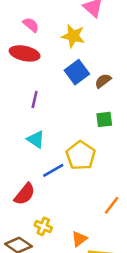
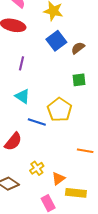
blue line: (53, 170) -> (37, 122), turned 48
orange line: (112, 205) -> (85, 151), turned 63
yellow cross: (43, 226) -> (37, 168), moved, turned 32

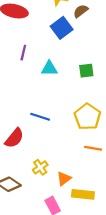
brown semicircle: (78, 48) -> (81, 11), moved
cyan triangle: (22, 96) -> (49, 68), moved, turned -35
yellow pentagon: (59, 110) -> (87, 117), moved

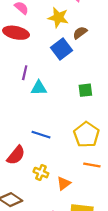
cyan triangle: (49, 68) -> (39, 88), moved
yellow cross: (40, 167) -> (41, 173), moved, turned -32
orange triangle: (64, 179) -> (64, 183), moved

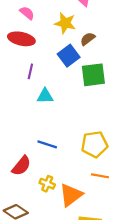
purple line: (25, 73) -> (30, 71), moved
green square: (85, 90) -> (93, 75), moved, size x1.6
yellow pentagon: (86, 135) -> (94, 144), turned 30
orange triangle: (64, 183) -> (71, 195), size x1.6

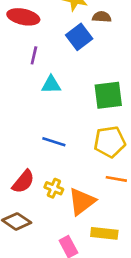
brown semicircle: (88, 39) -> (102, 17), turned 40
green square: (93, 75) -> (108, 95), moved
red semicircle: (21, 166) -> (23, 182), moved

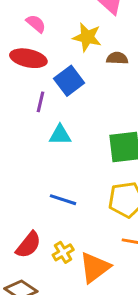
blue square: (79, 37) -> (69, 81), moved
yellow cross: (54, 188) -> (63, 252), turned 36

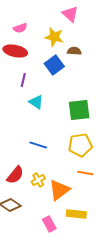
pink semicircle: (36, 24) -> (20, 28), turned 120
blue square: (69, 81) -> (54, 65), moved
cyan triangle: (60, 135) -> (36, 102), turned 35

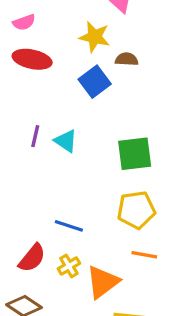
pink semicircle: (20, 28) -> (24, 22), moved
purple line: (23, 80) -> (35, 136), moved
blue line: (38, 145) -> (69, 226), moved

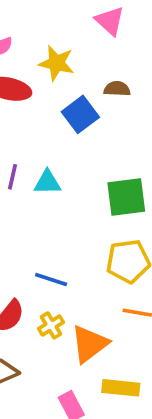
yellow star: (95, 37) -> (57, 63), moved
cyan triangle: (66, 141) -> (47, 182), turned -35

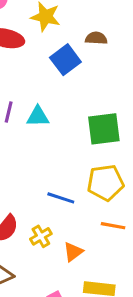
blue line: (51, 280) -> (61, 198), moved
orange triangle: (90, 344) -> (73, 252), size x0.6

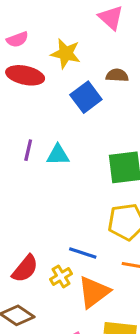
blue line: (61, 198) -> (83, 253), moved
orange triangle: (73, 252) -> (94, 292), size x1.6

